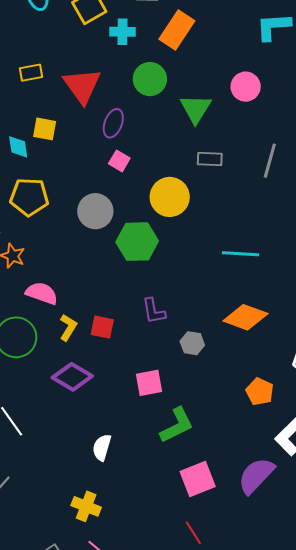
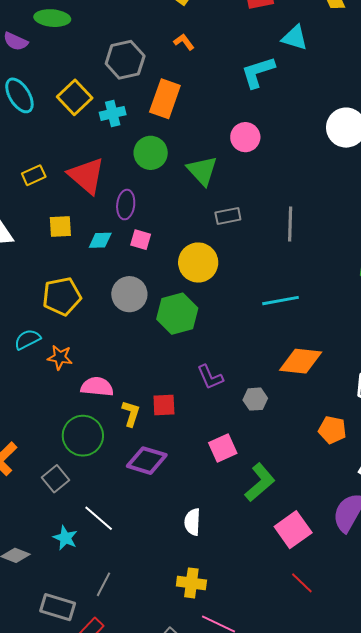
cyan diamond: (18, 147) -> (100, 240), moved, turned -70
gray line: (270, 161) -> (290, 224), moved

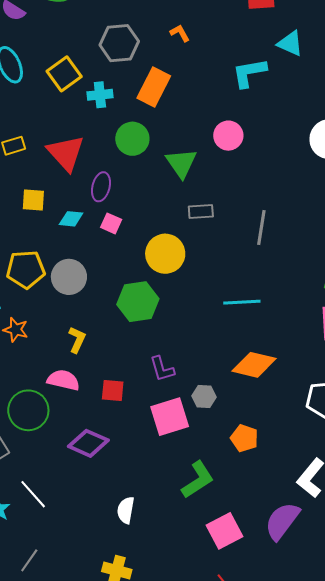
gray circle: (129, 294) -> (69, 277), moved
pink semicircle: (97, 387) -> (63, 380), moved
yellow L-shape: (131, 414) -> (77, 340), moved
orange pentagon: (332, 430) -> (244, 438), moved
pink square: (223, 448) -> (170, 417), moved, size x1.4

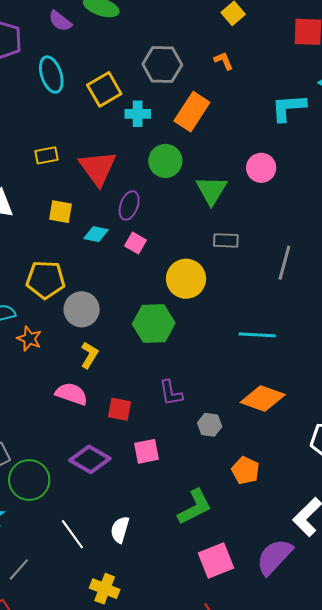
gray circle: (69, 277) -> (82, 309), moved
green circle: (28, 410) -> (29, 480), moved
pink square: (170, 417) -> (147, 451), moved, size x0.7
white line: (33, 494) -> (72, 534), moved

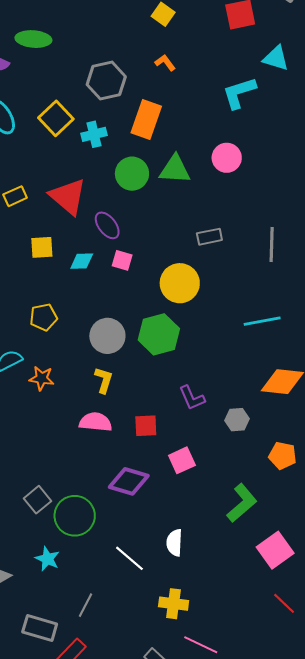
green triangle: (211, 190) -> (175, 169), moved, turned -44
purple ellipse: (129, 205) -> (107, 225), turned -44
yellow pentagon: (46, 280) -> (43, 317), size x0.7
gray circle: (82, 309) -> (107, 336), moved

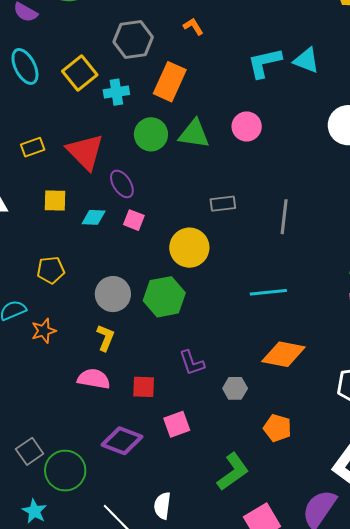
cyan triangle: (276, 58) -> (306, 60), moved
orange star: (42, 378) -> (44, 331), turned -30

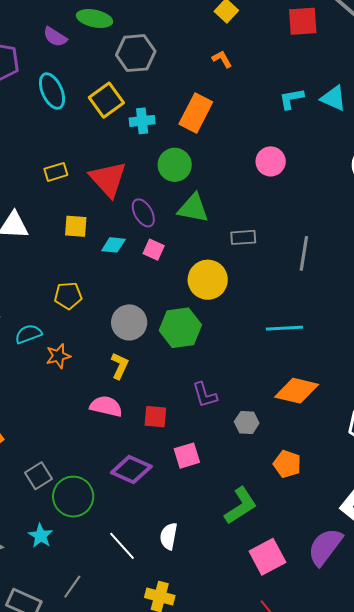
gray hexagon: (133, 40) -> (136, 53), moved
cyan L-shape: (264, 63) -> (291, 99), size x0.7
green triangle: (194, 134) -> (193, 208), moved

